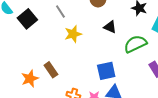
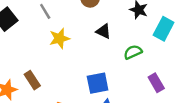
green semicircle: (135, 44) -> (133, 52), size x0.7

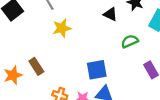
black triangle: (103, 31) -> (110, 14), moved

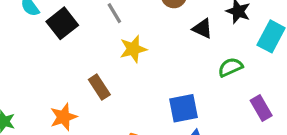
brown rectangle: (36, 66) -> (99, 87), moved

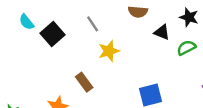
green semicircle: (230, 67) -> (186, 48), moved

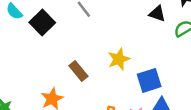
yellow star: (109, 51) -> (119, 59), moved

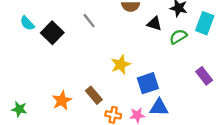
brown rectangle: (78, 71) -> (94, 95), moved

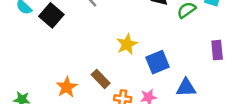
purple rectangle: (204, 76) -> (217, 50), turned 36
blue triangle: (159, 107) -> (186, 88), moved

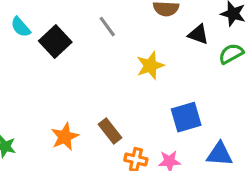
yellow star: (127, 44) -> (150, 66), moved

